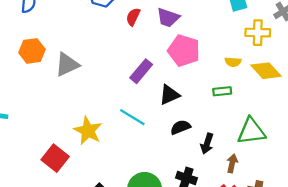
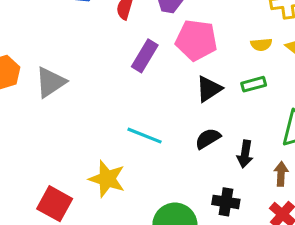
purple rectangle: (141, 71) -> (145, 56), moved
black triangle: (169, 95) -> (209, 89), moved
yellow star: (88, 131) -> (107, 179), moved

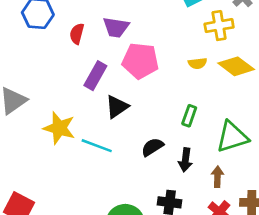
green rectangle: (254, 84) -> (189, 116), moved, turned -54
black triangle: (209, 89) -> (117, 107), moved
yellow star: (107, 179) -> (59, 128), moved

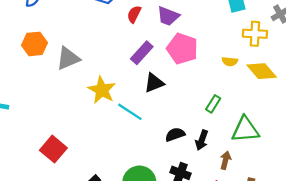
black semicircle: (152, 147) -> (175, 135), moved

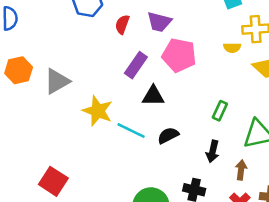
yellow semicircle: (230, 61) -> (232, 48), moved
black triangle: (154, 83) -> (153, 96), turned 30
black semicircle: (175, 135) -> (168, 135), moved

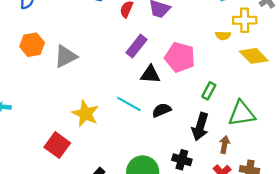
pink pentagon: (179, 55) -> (180, 57), moved
yellow star: (98, 111) -> (85, 114), moved
black arrow: (213, 151) -> (200, 127), size x1.4

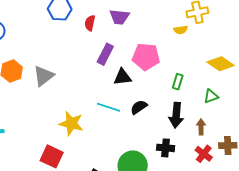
yellow diamond: (254, 56) -> (221, 64), moved
green triangle: (242, 114) -> (211, 96), size x0.6

